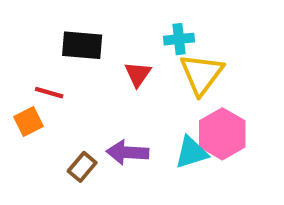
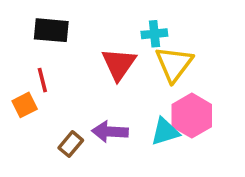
black rectangle: (82, 45) -> (51, 30), moved
red triangle: (138, 74) -> (119, 64), size x1.5
red line: (49, 93) -> (42, 80), turned 60

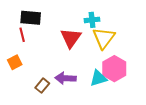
red line: (42, 80) -> (22, 35), moved

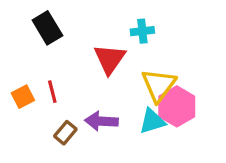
black rectangle: (31, 18) -> (47, 28), turned 54
red line: (22, 35) -> (52, 92), moved
yellow triangle: (104, 38) -> (159, 85), moved

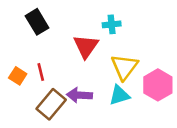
orange square: (23, 97) -> (18, 76), turned -30
pink hexagon: (177, 106) -> (158, 85), moved
brown rectangle: (65, 133) -> (51, 104), size x1.6

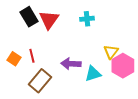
red triangle: (86, 46) -> (49, 20), moved
yellow triangle: (124, 67) -> (111, 52), moved, size x0.7
purple arrow: (79, 95) -> (71, 64), moved

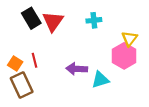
yellow triangle: (111, 52) -> (129, 39), moved
pink hexagon: (123, 66) -> (124, 56), moved
brown rectangle: (40, 81) -> (22, 85), moved, turned -65

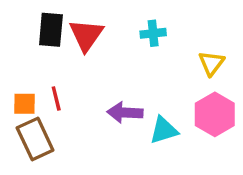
black rectangle: (31, 18) -> (51, 30), turned 36
pink hexagon: (124, 56) -> (215, 114), moved
orange square: (15, 63) -> (24, 104), turned -32

